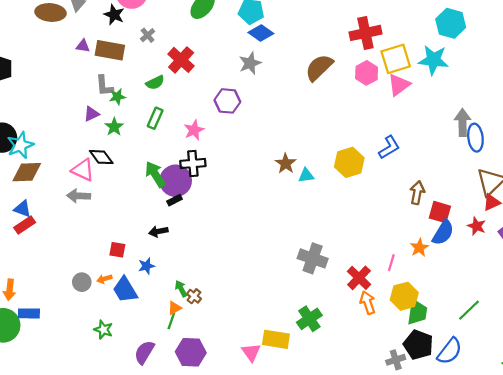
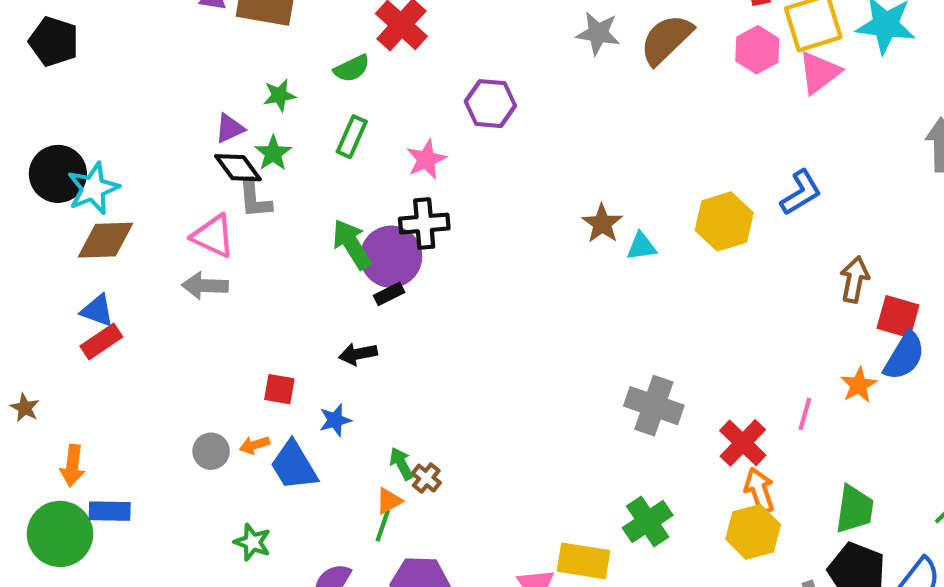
gray star: (250, 63) -> (598, 33), moved, turned 30
gray L-shape: (104, 86) -> (255, 199), moved
black diamond: (101, 157) -> (238, 168), moved
yellow hexagon: (404, 296) -> (753, 532), moved

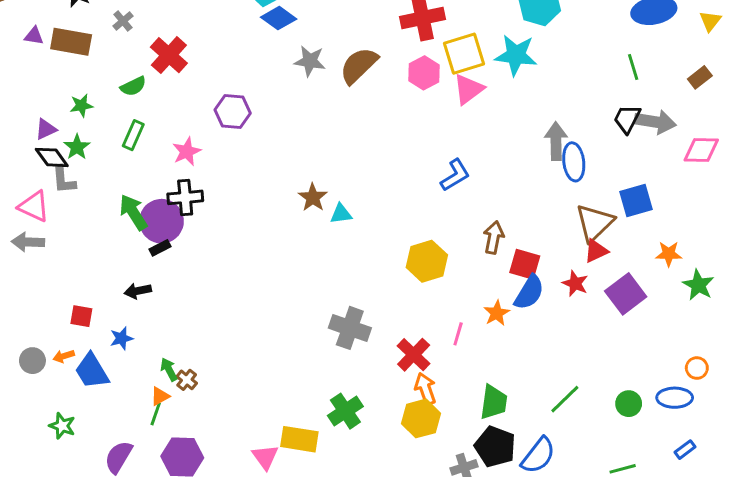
yellow hexagon: (724, 221) -> (427, 261), moved

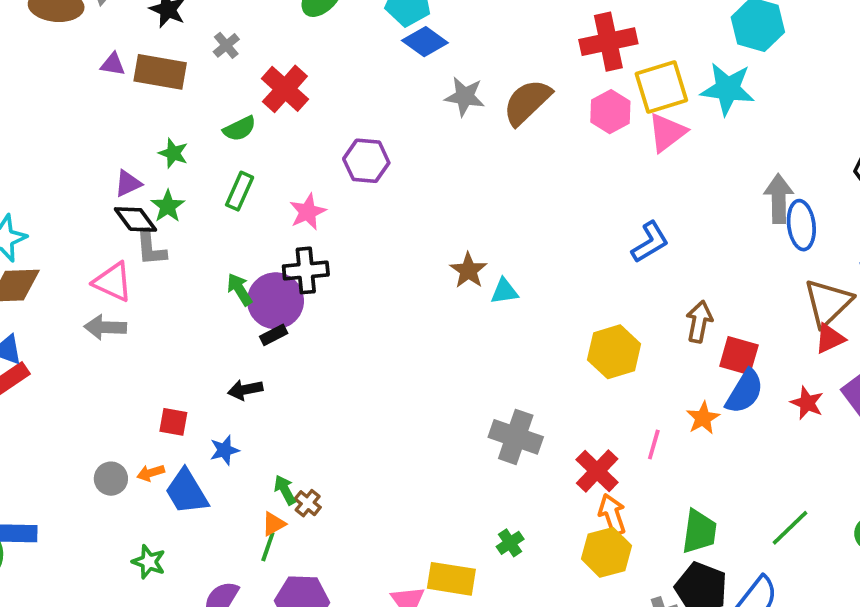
green star: (81, 106) -> (173, 153), turned 30
green arrow: (133, 212) -> (240, 289), size x0.7
red star: (575, 283) -> (807, 403), moved
green cross: (345, 411) -> (510, 543), size x0.6

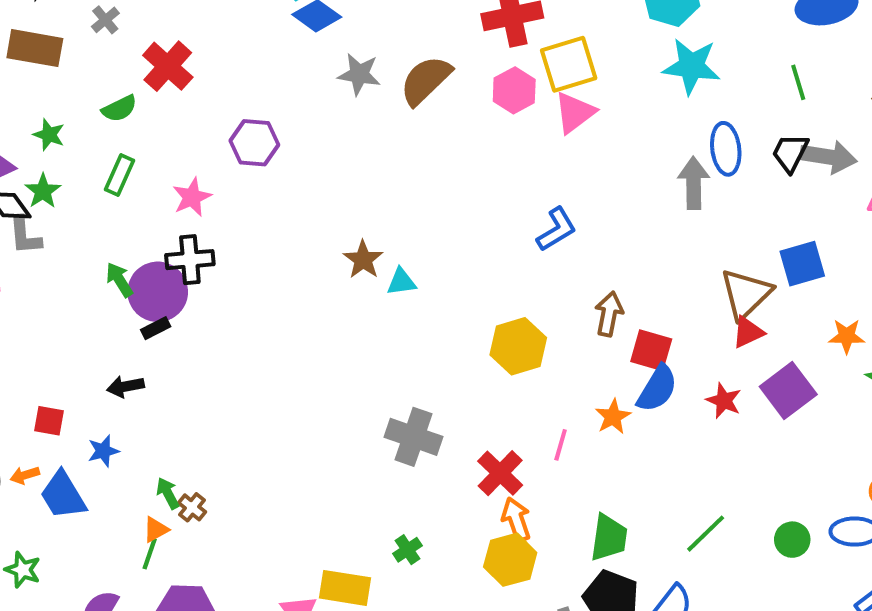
cyan star: (728, 89) -> (692, 66), moved
blue ellipse: (801, 225) -> (726, 149), moved

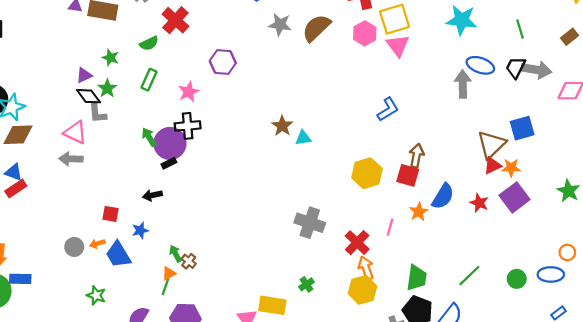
pink triangle: (575, 113) -> (398, 46), turned -30
blue ellipse: (726, 149) -> (480, 65), turned -64
orange star: (847, 336) -> (511, 168), moved
red square: (651, 350) -> (408, 175), moved

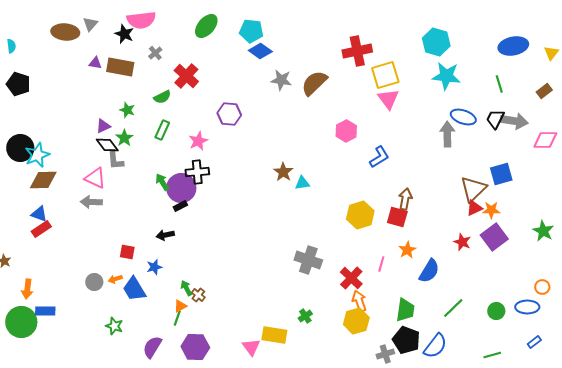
pink hexagon: (365, 33) -> (346, 131), moved
blue semicircle: (443, 196) -> (429, 271), moved

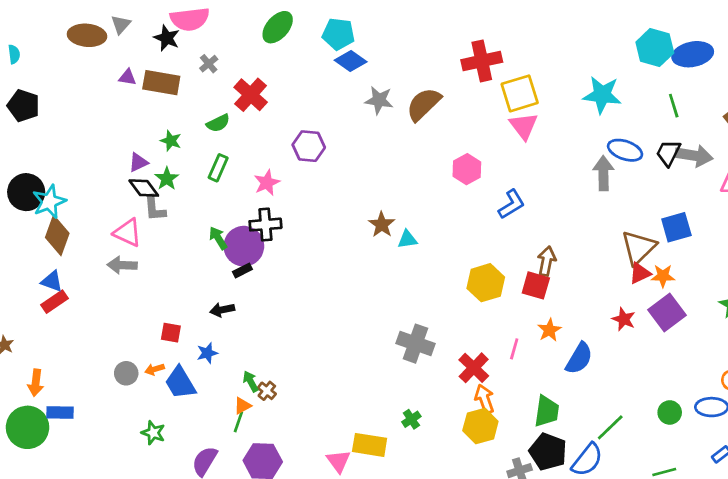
cyan hexagon: (436, 42) -> (655, 47), moved
brown diamond: (43, 180) -> (57, 235), turned -68
green line: (453, 308) -> (610, 427), moved

